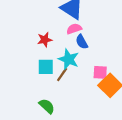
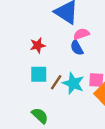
pink semicircle: (74, 29) -> (81, 34), moved
cyan star: (69, 59) -> (73, 83), moved

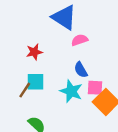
blue semicircle: (77, 48) -> (81, 70), moved
brown line: (56, 82) -> (25, 90), moved

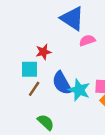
blue semicircle: (81, 70) -> (62, 83), moved, size x1.5
cyan square: (35, 82) -> (30, 69), moved

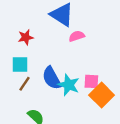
red star: (43, 52) -> (26, 37), moved

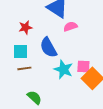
blue semicircle: (52, 78) -> (48, 47), moved
brown line: (24, 84) -> (24, 68), turned 48

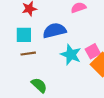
blue semicircle: (48, 47) -> (54, 31), turned 105
pink square: (83, 66) -> (93, 51), turned -32

